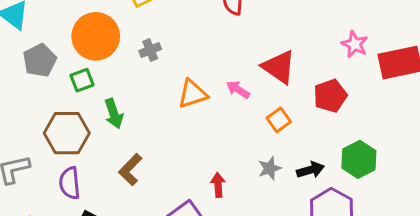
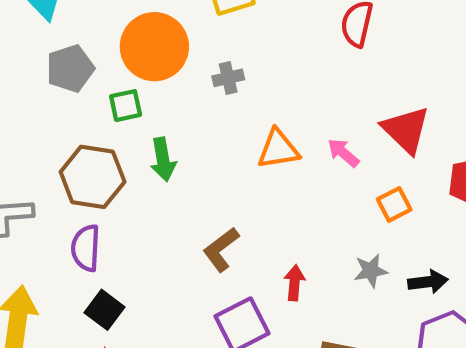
brown L-shape: (130, 170) -> (221, 249), moved

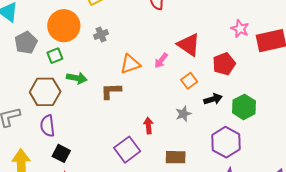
pink arrow: (343, 153) -> (161, 61), turned -84
green arrow: (163, 159) -> (77, 78), turned -60
brown L-shape: (221, 249) -> (111, 91), moved, turned 45
black arrow: (428, 282) -> (213, 99), moved

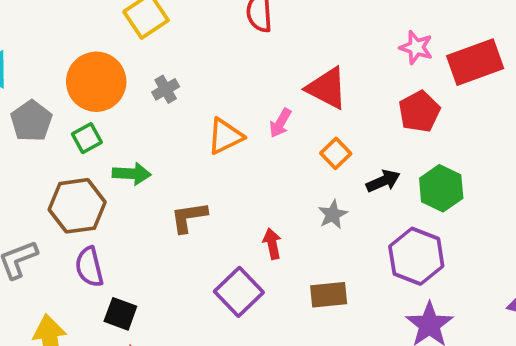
red pentagon: (224, 64) -> (419, 112), moved
brown L-shape: (111, 91) -> (189, 217), moved

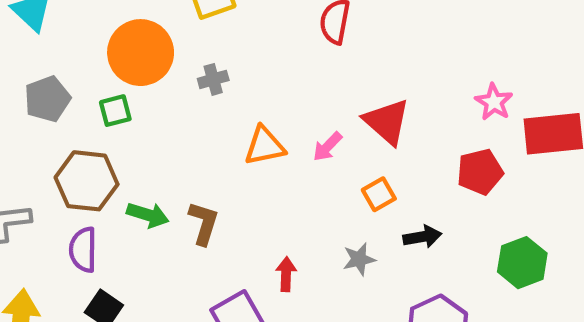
gray pentagon: (31, 121) -> (47, 99), moved
green arrow: (132, 174) -> (148, 215), moved
green hexagon: (441, 188) -> (522, 263), moved
brown L-shape: (189, 217) -> (204, 223), turned 102

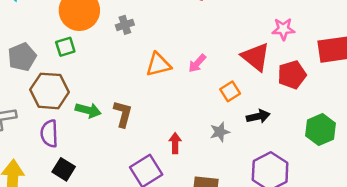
gray pentagon: (47, 99) -> (22, 57), moved
pink star: (494, 102) -> (283, 29), moved, turned -30
red triangle: (387, 122) -> (256, 57), moved

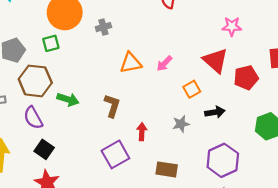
pink star: (283, 29) -> (232, 26), moved
brown L-shape: (123, 114) -> (112, 106), moved
purple semicircle: (49, 133) -> (33, 118), turned -30

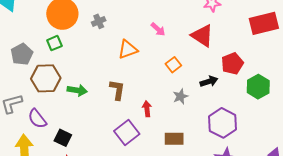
pink arrow: (164, 63) -> (158, 29), moved, turned -84
red pentagon: (246, 78) -> (232, 64), moved
orange square: (192, 89) -> (173, 65), moved
purple semicircle: (33, 118) -> (37, 119), moved

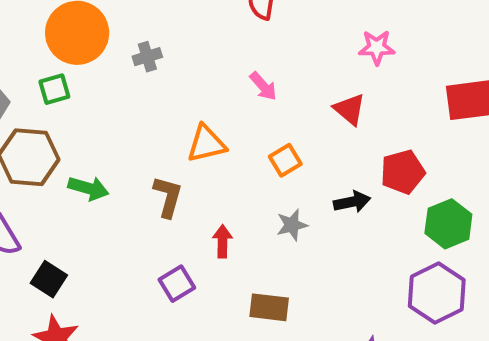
red triangle: (202, 36) -> (350, 109), size x0.7
orange triangle: (128, 49) -> (206, 144), moved
purple hexagon: (222, 123) -> (437, 293), moved
purple square: (127, 132) -> (177, 284), size x0.7

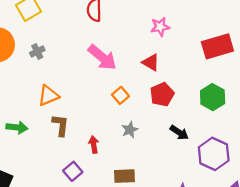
pink arrow: (263, 86) -> (102, 57), size x1.8
orange triangle: (206, 144) -> (48, 96), moved
red pentagon: (403, 172) -> (162, 94), moved
black arrow: (352, 202) -> (179, 132), moved, turned 54
green hexagon: (448, 224) -> (213, 97), moved

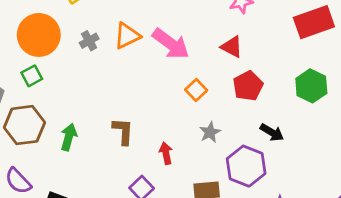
orange triangle: (48, 96) -> (127, 36), moved
green arrow: (17, 127) -> (69, 137), turned -78
purple hexagon: (214, 154) -> (246, 166), moved

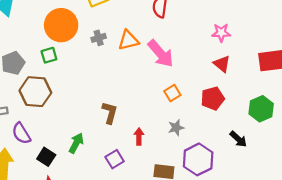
red triangle: (232, 47) -> (222, 64), moved
black arrow: (272, 132) -> (238, 139), moved
green arrow: (69, 137) -> (76, 143), moved

